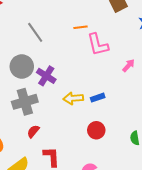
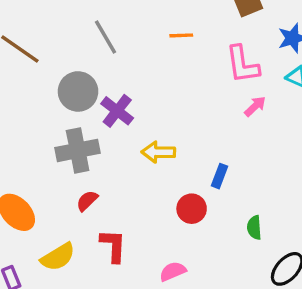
pink L-shape: (98, 45) -> (242, 64), moved
blue rectangle: (98, 98) -> (220, 176), moved, turned -56

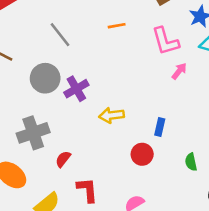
purple cross: (117, 111) -> (76, 89), turned 30
gray cross: (78, 150) -> (33, 133), moved

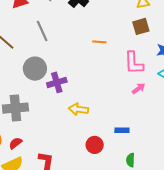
gray line: (60, 35) -> (42, 31), moved
blue rectangle: (160, 127) -> (122, 130), moved, turned 64
red semicircle: (63, 159) -> (15, 143), moved

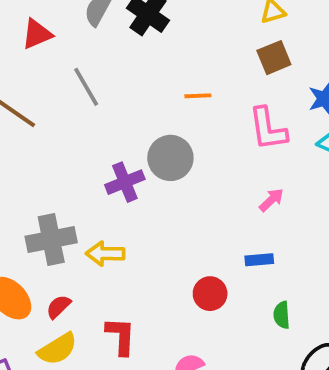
gray circle: (35, 69) -> (170, 158), moved
pink arrow: (139, 88) -> (271, 200), moved
yellow arrow: (79, 109) -> (105, 254), moved

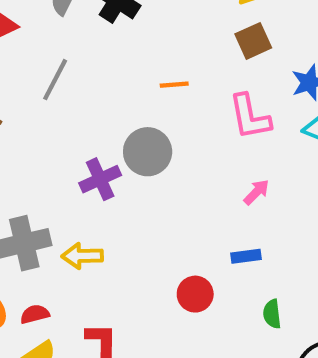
gray line: (86, 87) -> (55, 80), turned 60
red semicircle: (58, 307) -> (35, 314), turned 32

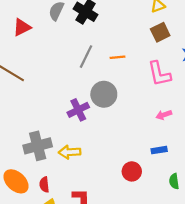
gray line: (55, 80) -> (86, 57), moved
pink arrow: (256, 192) -> (164, 115), turned -152
red semicircle: (35, 314) -> (44, 185), turned -80

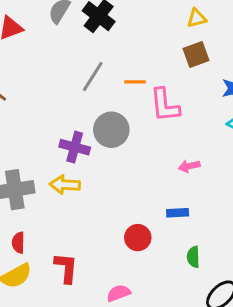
pink L-shape: (159, 74) -> (165, 105), moved
purple cross: (78, 110) -> (75, 147), turned 35
yellow arrow: (70, 152) -> (65, 185), moved

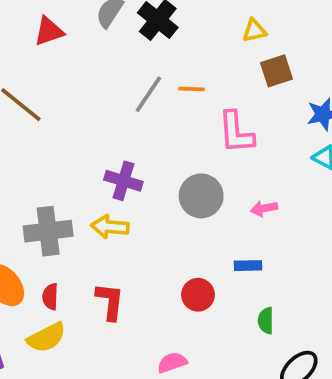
yellow triangle: (197, 18) -> (254, 31), moved
orange line: (135, 82) -> (192, 89), moved
gray circle: (111, 130) -> (201, 196), moved
red L-shape: (66, 268) -> (110, 301), moved

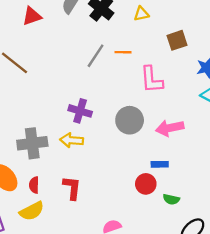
yellow triangle: (254, 31) -> (141, 14), moved
pink arrow: (264, 208) -> (170, 128), size x1.6
red circle: (198, 295) -> (146, 184), moved
green semicircle: (266, 321) -> (171, 199), turned -77

